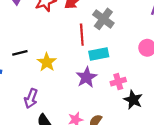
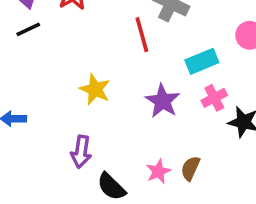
black line: (20, 53) -> (28, 29), moved
cyan rectangle: (99, 54) -> (202, 61), moved

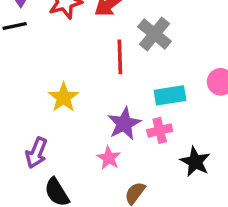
pink cross: (214, 98) -> (160, 130), moved
pink star: (158, 171) -> (109, 158), moved, turned -30

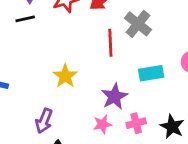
pink cross: (160, 130) -> (136, 123), moved
pink star: (109, 158) -> (102, 124), turned 30

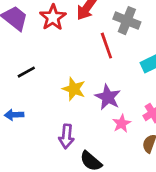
black line: (25, 19) -> (26, 72), moved
purple star: (114, 97) -> (108, 97), moved

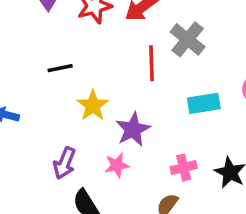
black line: (26, 72) -> (60, 68), moved
pink star: (122, 124) -> (117, 165), moved

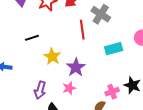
pink cross: (184, 168) -> (112, 92), moved

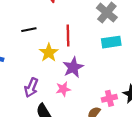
red line: (82, 30) -> (68, 36), moved
cyan rectangle: (114, 49) -> (111, 42), moved

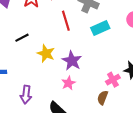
red line: (68, 36) -> (66, 21), moved
purple arrow: (31, 88) -> (26, 95), moved

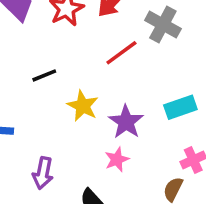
red line: (66, 21) -> (121, 53), turned 66
cyan rectangle: (100, 28) -> (180, 107), moved

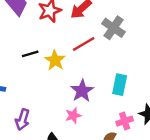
yellow star: (83, 106) -> (55, 60), moved
cyan rectangle: (180, 107) -> (120, 85), turned -65

